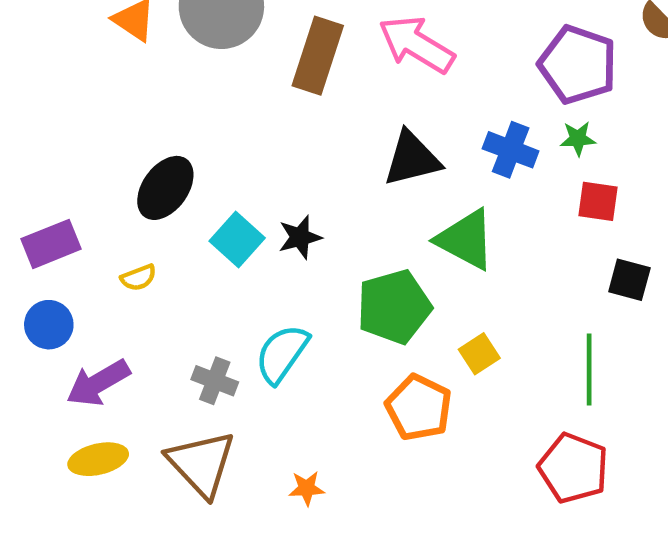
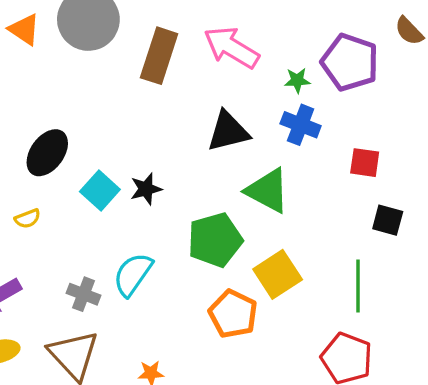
green star: (578, 139) -> (297, 80), moved
yellow square: (479, 354) -> (278, 274), size x1.6

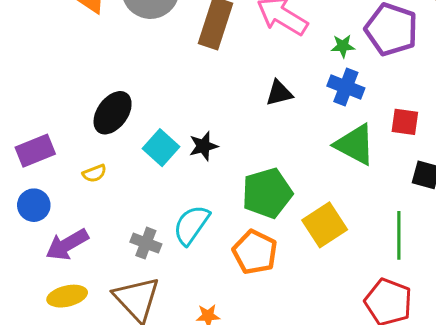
black triangle: (228, 131) -> (279, 93), size x0.7
green triangle: (268, 191) -> (355, 145), moved
orange pentagon: (233, 314) -> (255, 252), moved

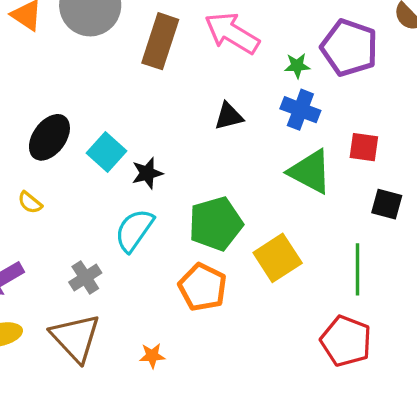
cyan square: (161, 148) -> (106, 152), moved
yellow semicircle: (94, 173) -> (30, 203), turned 60
cyan semicircle: (191, 225) -> (134, 230), moved
gray cross: (146, 243) -> (85, 277), turned 36

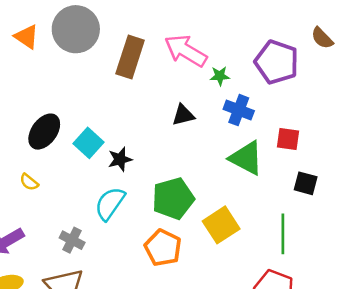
green star: (297, 66) -> (220, 76), moved
gray cross: (85, 277) -> (72, 240), turned -30

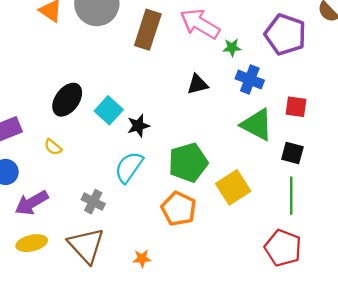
black square: (306, 183) -> (292, 153), moved

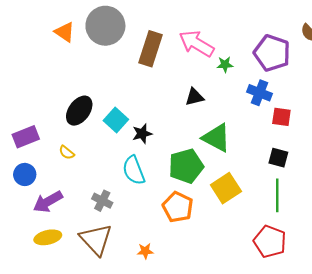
blue cross: (250, 79) -> (259, 93), moved
green triangle: (257, 125) -> (216, 138), moved
cyan semicircle: (129, 167) -> (134, 170), turned -56

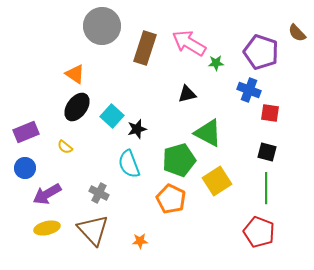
orange triangle: (65, 32) -> (75, 74), moved

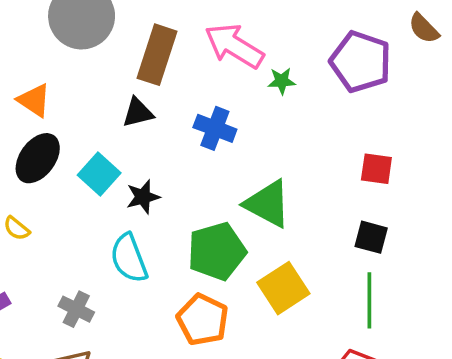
blue cross: (249, 90) -> (215, 128), moved
black triangle: (187, 94) -> (138, 113), moved

